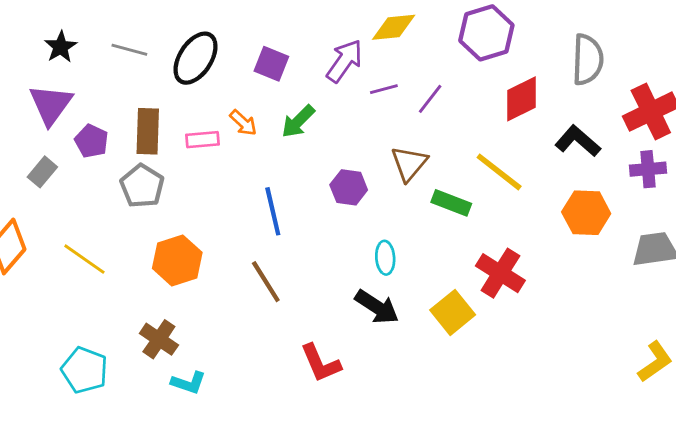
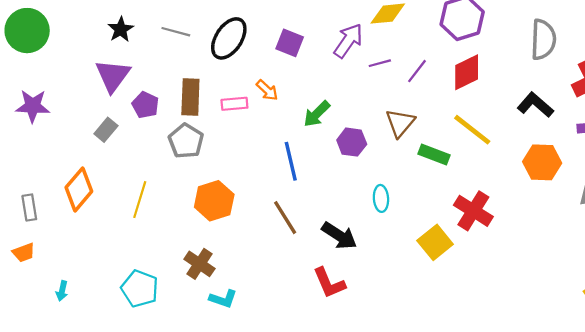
red diamond: (522, 99) -> (467, 72), moved
green arrow: (298, 121) -> (317, 114), moved
yellow line: (84, 259) -> (140, 200), turned 72
black arrow: (377, 307) -> (339, 236), moved

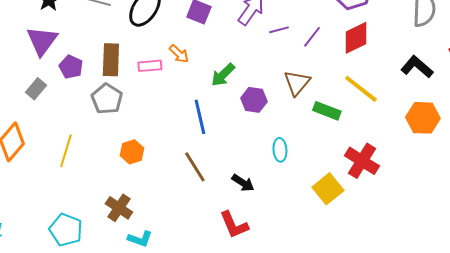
orange hexagon: (214, 201) -> (132, 152), size x0.7
black arrow: (339, 236) -> (243, 183), size x0.7

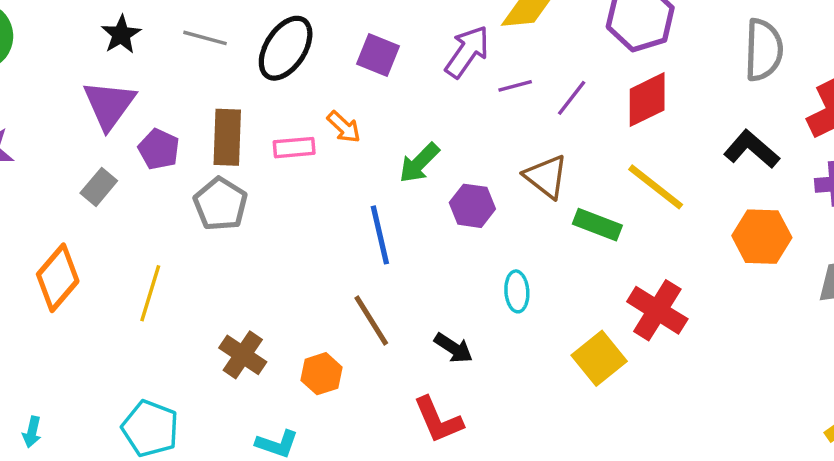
brown triangle: (297, 83) -> (546, 177), turned -32
orange hexagon: (132, 152) -> (322, 374), moved
brown cross: (119, 208) -> (243, 355), moved

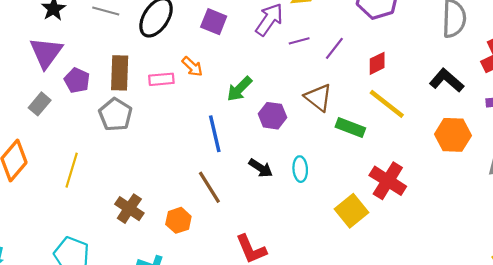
red diamond: (647, 100) -> (377, 63), moved, size x0.7
black arrow: (453, 348) -> (261, 168), moved

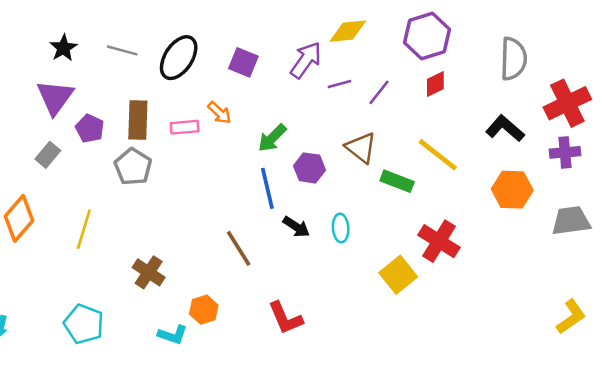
red diamond: (377, 63) -> (435, 84), moved
blue line: (215, 134) -> (267, 188), moved
orange hexagon: (178, 220) -> (204, 310), moved

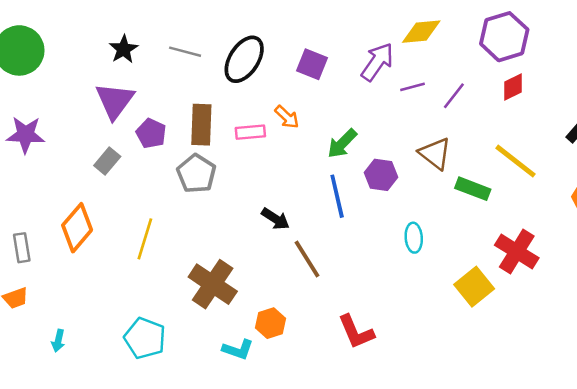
black arrow: (296, 227) -> (276, 219), moved
brown cross: (149, 272) -> (213, 284), size x1.4

